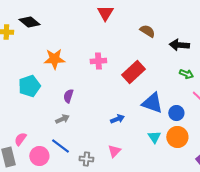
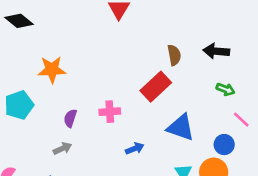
brown semicircle: (147, 31) -> (174, 55), moved, turned 49
pink cross: (98, 61) -> (110, 112), moved
blue circle: (176, 113) -> (224, 145), moved

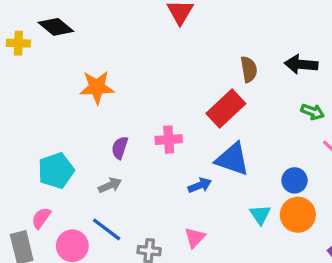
cyan pentagon: (19, 105) -> (56, 171), moved
blue triangle: (181, 127) -> (232, 159), moved
blue circle: (224, 145) -> (295, 180), moved

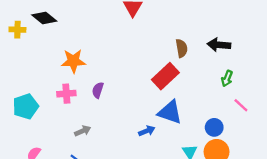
green arrow: (313, 112) -> (227, 78), turned 91
pink cross: (169, 140) -> (66, 94), moved
purple semicircle: (120, 148) -> (98, 90), moved
cyan pentagon: (56, 171) -> (26, 106), moved

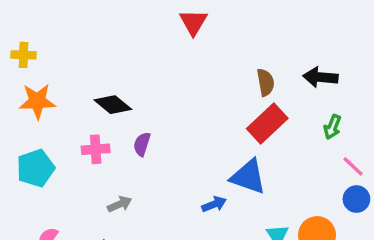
black diamond: (44, 18) -> (113, 105), moved
orange star: (73, 61) -> (37, 101), moved
red rectangle: (165, 76) -> (267, 124), moved
blue circle: (214, 127) -> (356, 199), moved

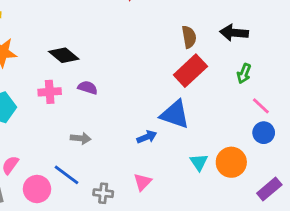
purple semicircle: (142, 144) -> (88, 88), turned 90
gray arrow: (120, 204) -> (81, 138), moved, turned 30

